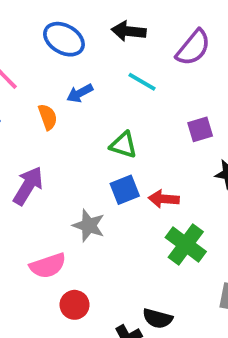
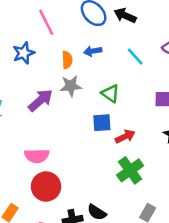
black arrow: (129, 31) -> (125, 15), moved
red arrow: (164, 199) -> (125, 137), turned 132
gray star: (89, 225) -> (71, 86), moved, turned 30
red circle: (75, 305) -> (46, 187), size x1.5

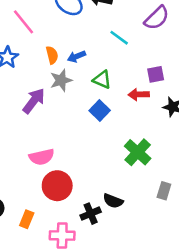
blue arrow: (93, 51) -> (76, 56), moved
blue square: (102, 123) -> (100, 110), turned -30
red arrow: (125, 137) -> (139, 94), moved, turned -144

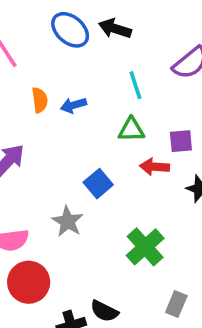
cyan line: (119, 38) -> (135, 85), turned 30
gray star: (61, 80) -> (68, 221), moved, turned -30
green triangle: (102, 80) -> (131, 130), moved, turned -30

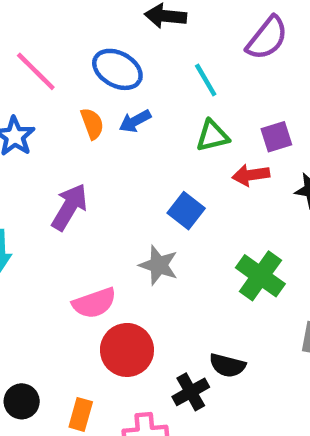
blue ellipse: (70, 30) -> (117, 69), moved

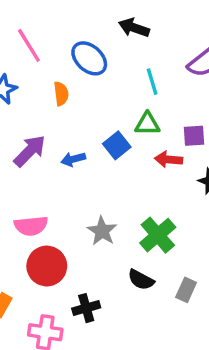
blue arrow: (135, 121) -> (73, 159), moved
blue square: (186, 211) -> (117, 145), moved
gray star: (159, 265) -> (102, 231), moved
black semicircle: (227, 365) -> (141, 280), moved

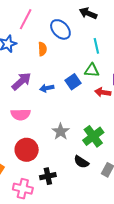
pink line: (29, 45) -> (26, 19), turned 55
pink semicircle: (31, 226) -> (21, 115), moved

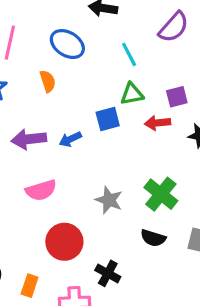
purple arrow: (21, 81) -> (29, 139), turned -130
blue square: (73, 82) -> (108, 119), turned 35
black cross: (48, 176) -> (108, 273), turned -35

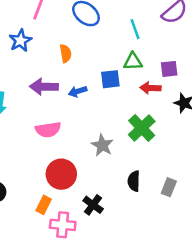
orange semicircle: (48, 81) -> (66, 53), moved
green cross: (161, 194) -> (142, 128), moved
black semicircle: (153, 238) -> (134, 181), turned 66
orange rectangle: (30, 286) -> (44, 205), moved

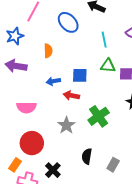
green triangle: (133, 62) -> (108, 66), moved
purple arrow: (44, 87) -> (16, 66), moved
red arrow: (150, 88) -> (71, 95), moved

